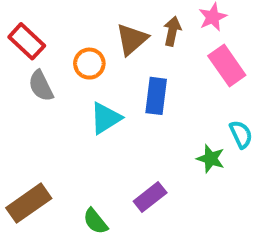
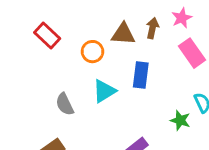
brown triangle: (132, 39) -> (123, 34), turned 45
gray semicircle: (41, 86) -> (65, 104), moved

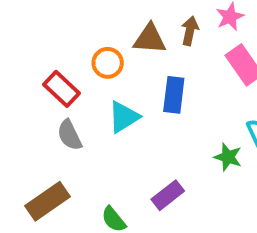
red rectangle: (47, 35) -> (61, 89), moved

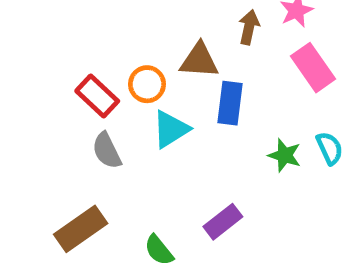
brown triangle: (150, 39) -> (199, 60), moved
orange circle: (108, 63) -> (147, 84), moved
green star: (228, 157) -> (285, 155), moved

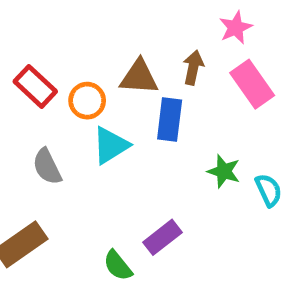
brown arrow: (249, 27) -> (193, 68), moved
red rectangle: (97, 96) -> (35, 86), moved
cyan semicircle: (330, 148) -> (269, 190), moved
green semicircle: (159, 250) -> (118, 266), moved

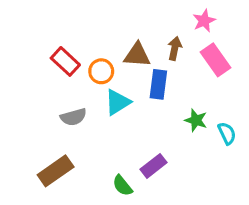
gray semicircle: (47, 167) -> (73, 117), turned -80

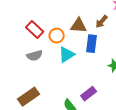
brown arrow: (175, 48) -> (102, 22), turned -152
gray semicircle: (73, 117) -> (35, 56), moved

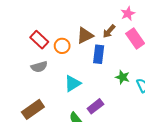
brown triangle: (79, 26) -> (85, 35), turned -30
cyan triangle: (67, 55) -> (73, 83), moved

